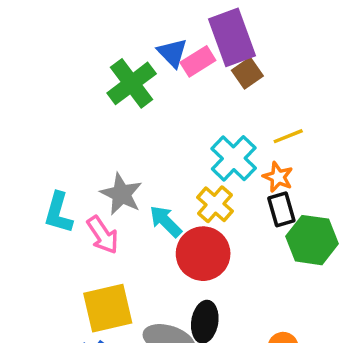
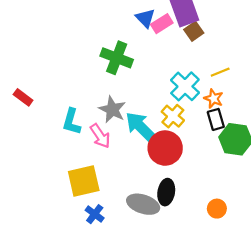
green cross: (132, 83) -> (117, 58), moved, turned -32
cyan arrow: (166, 221) -> (141, 127), size x1.5
yellow square: (108, 308) -> (84, 181), moved

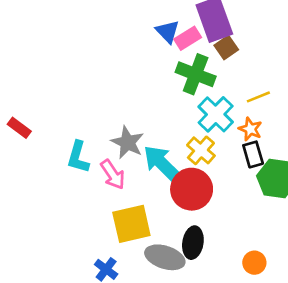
green cross: (117, 58) -> (196, 74), moved
yellow square: (84, 181) -> (131, 224), moved

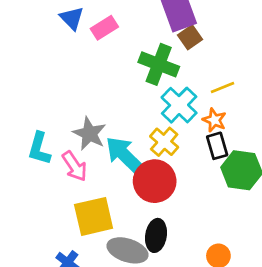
blue triangle: (168, 32) -> (72, 18), moved
pink rectangle: (188, 38) -> (104, 28), moved

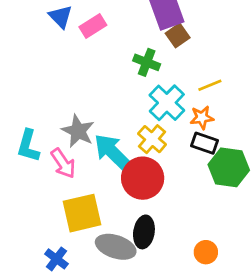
green cross: (159, 64) -> (147, 62), size x0.7
orange star: (214, 120) -> (202, 118), turned -30
black rectangle: (217, 146) -> (205, 143), turned -55

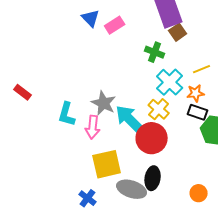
pink arrow: (63, 163) -> (93, 127), turned 40

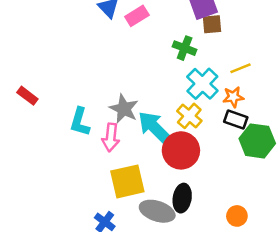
brown square: (178, 32) -> (212, 24), turned 30

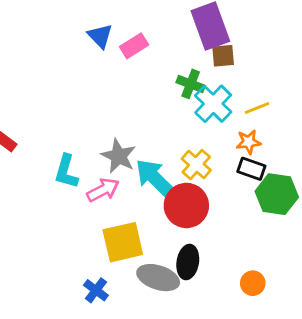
cyan cross: (202, 84) -> (213, 104), moved
pink arrow: (111, 137) -> (103, 190), turned -124

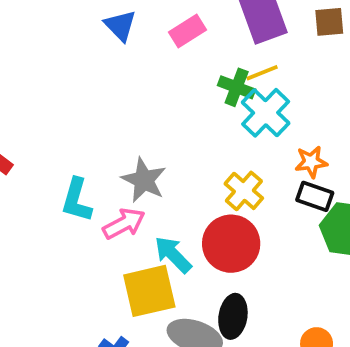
pink rectangle: (134, 46) -> (188, 31), moved
brown square: (223, 56) -> (329, 22), moved
yellow line: (257, 108) -> (262, 73), moved
cyan arrow: (155, 179) -> (173, 255), moved, size x0.7

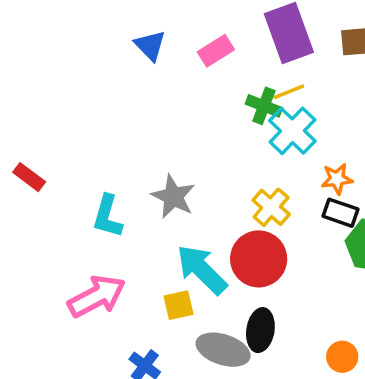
pink arrow: (124, 224) -> (97, 296), moved, size x1.4
cyan arrow: (173, 255) -> (202, 270), size x1.4
yellow square: (149, 291) -> (179, 305), size x0.6

